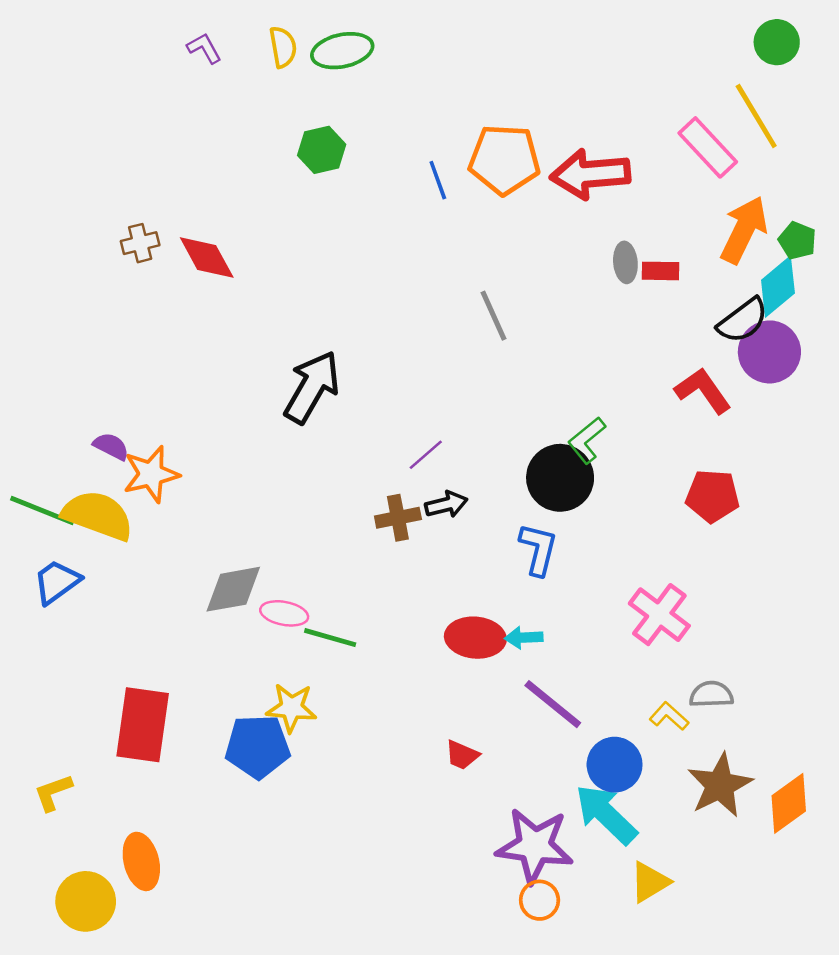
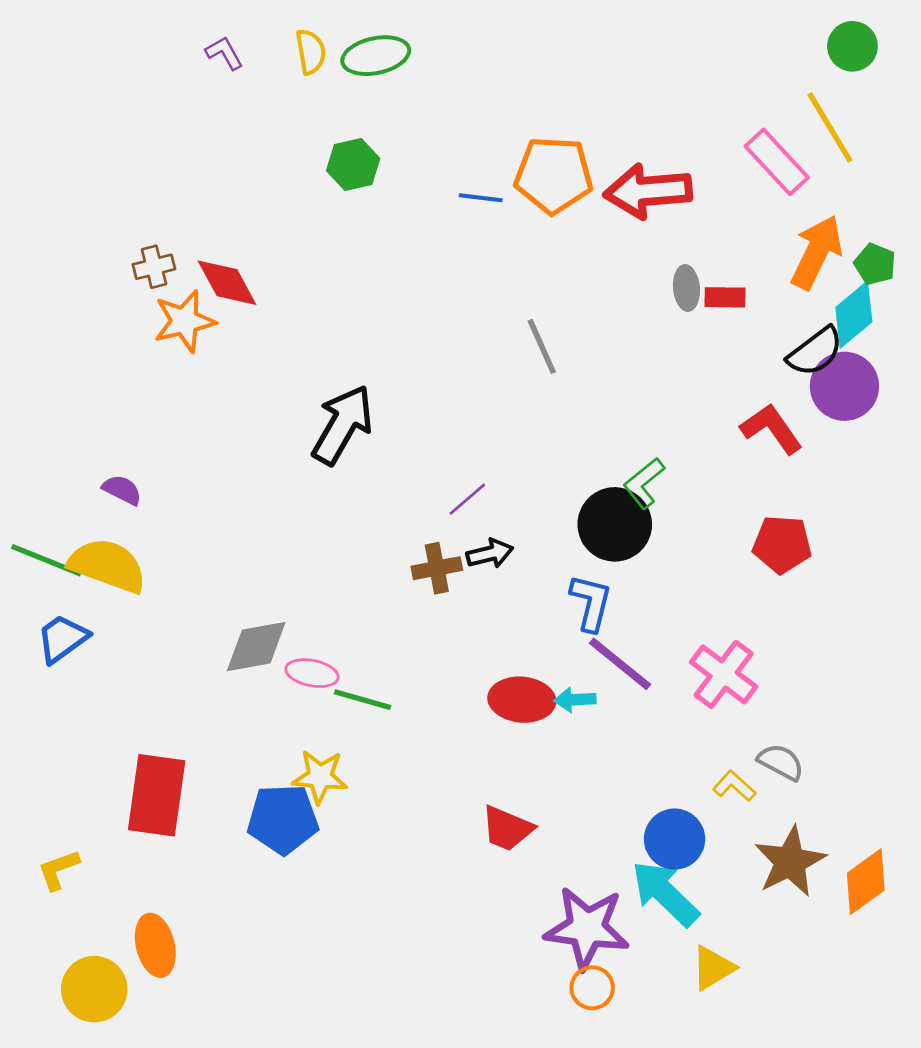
blue line: (438, 180) -> (481, 198), turned -63
orange star: (151, 474) -> (185, 321), moved
gray semicircle: (711, 694) -> (781, 762), turned 30
purple line: (553, 704) -> (620, 664), moved
red trapezoid: (462, 755) -> (507, 828), size x1.4

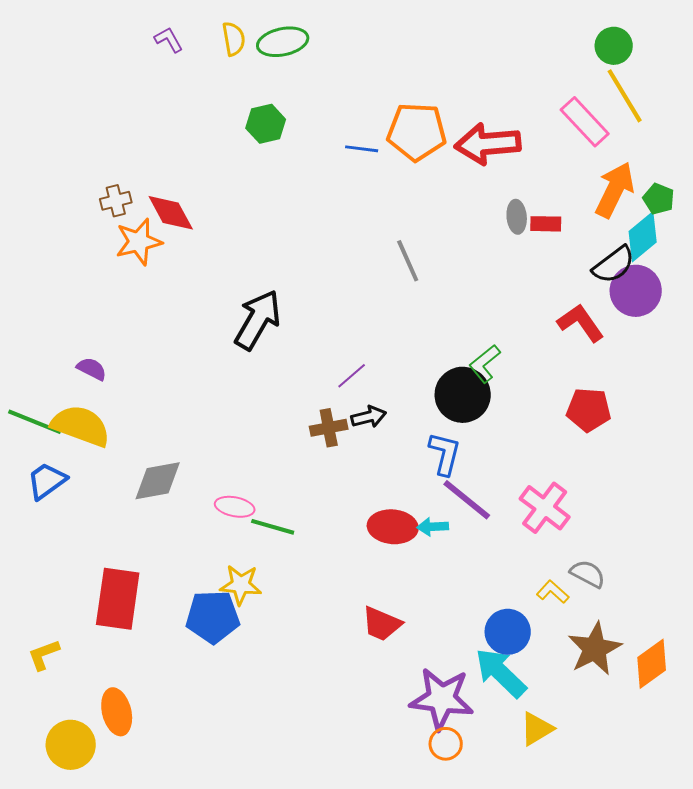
green circle: (852, 46) -> (614, 46), moved
gray diamond: (256, 647) -> (158, 481), moved

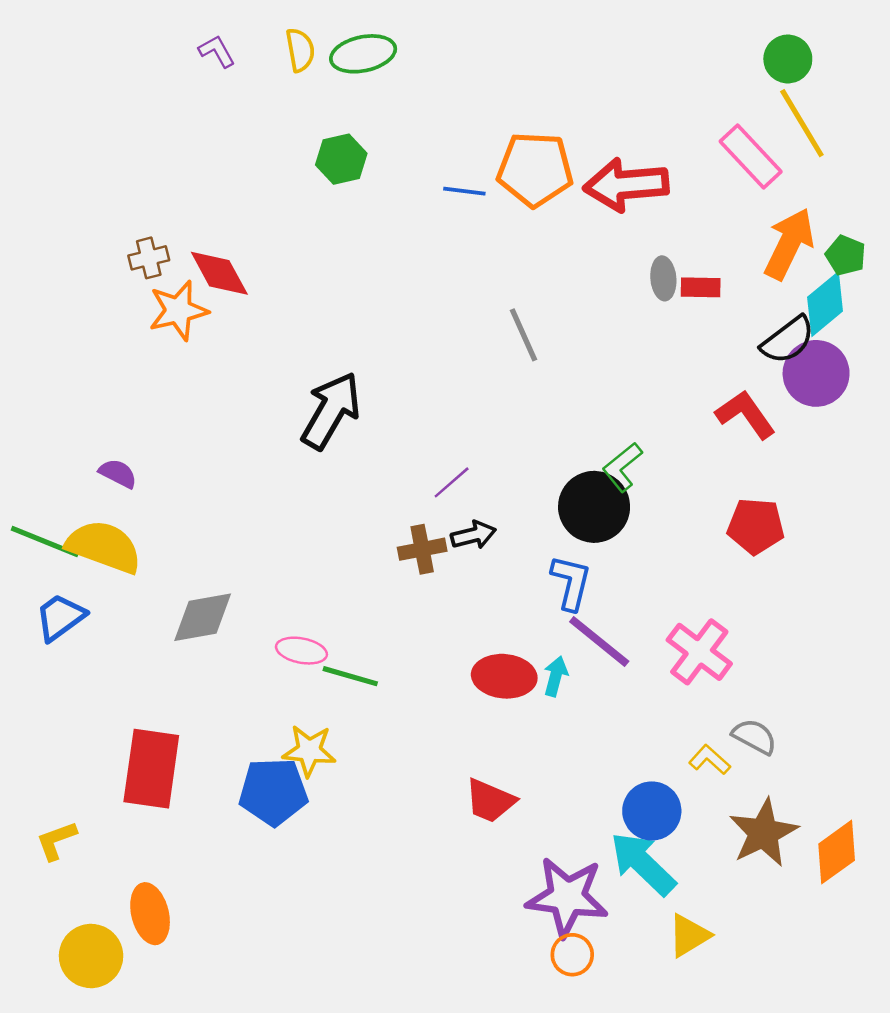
cyan arrow: (433, 527) -> (556, 676), turned 108

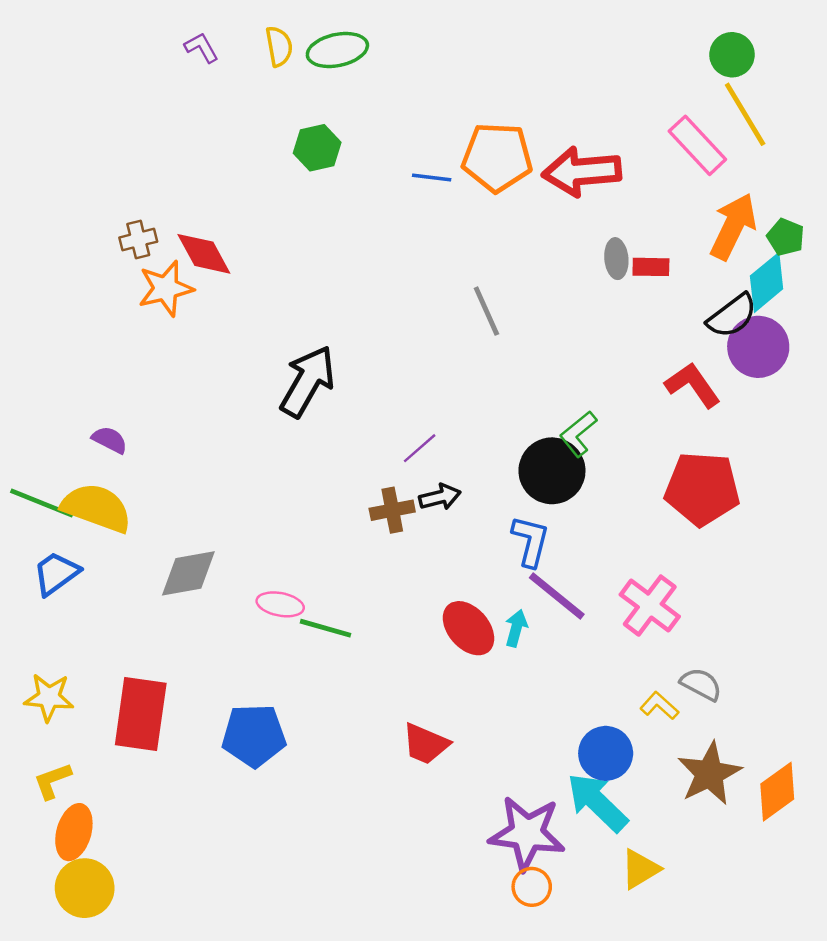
red pentagon: (756, 526) -> (702, 489), size x1.4
red ellipse: (504, 676) -> (469, 628), turned 44
yellow star: (309, 751) -> (49, 697), moved
red trapezoid: (490, 801) -> (426, 744), moved
orange ellipse: (150, 914) -> (74, 832), moved, turned 30

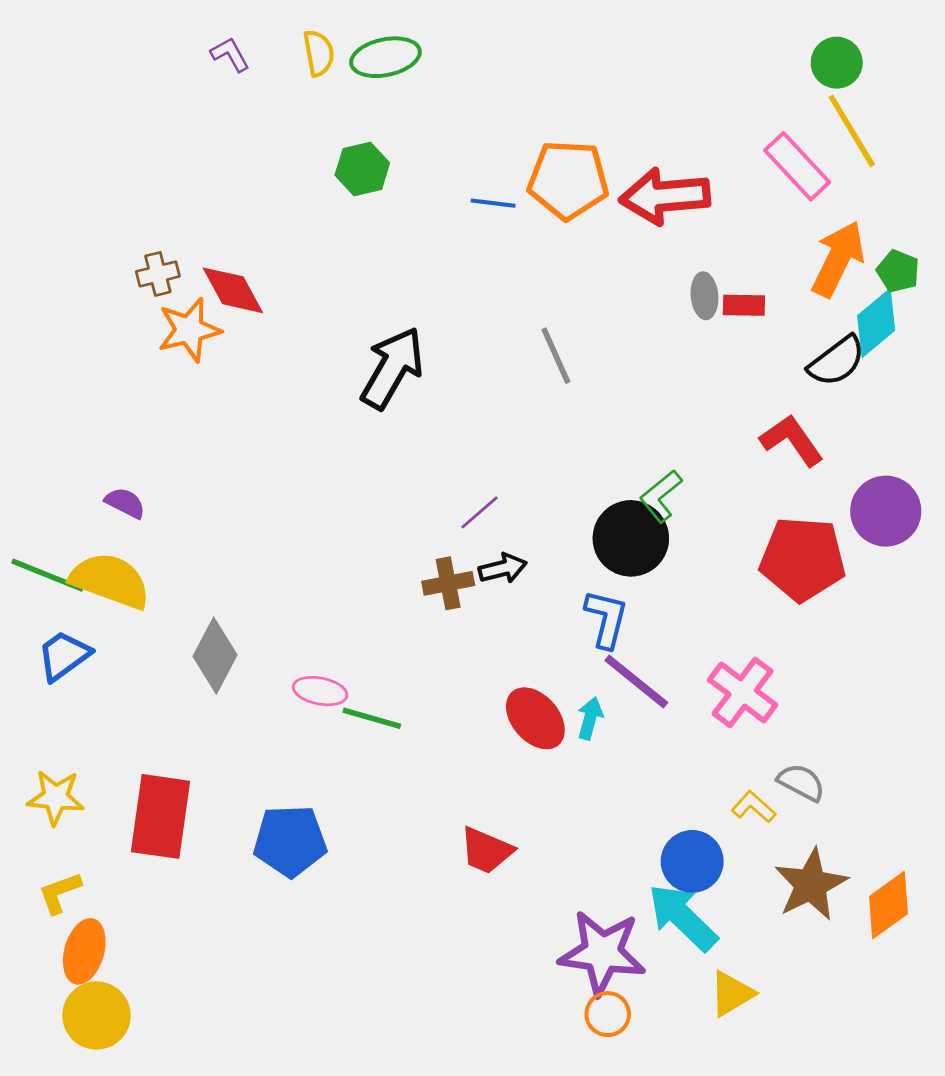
purple circle: (758, 347) -> (886, 511), moved
black arrow: (308, 381) -> (392, 368), moved
gray diamond: (188, 573) -> (215, 656), turned -52

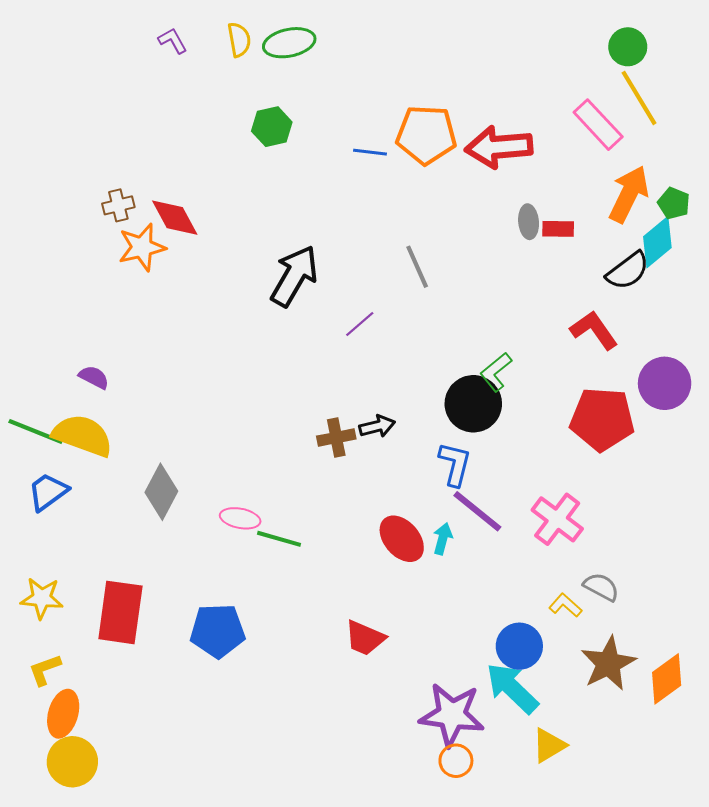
purple line: (480, 512) -> (360, 324), moved

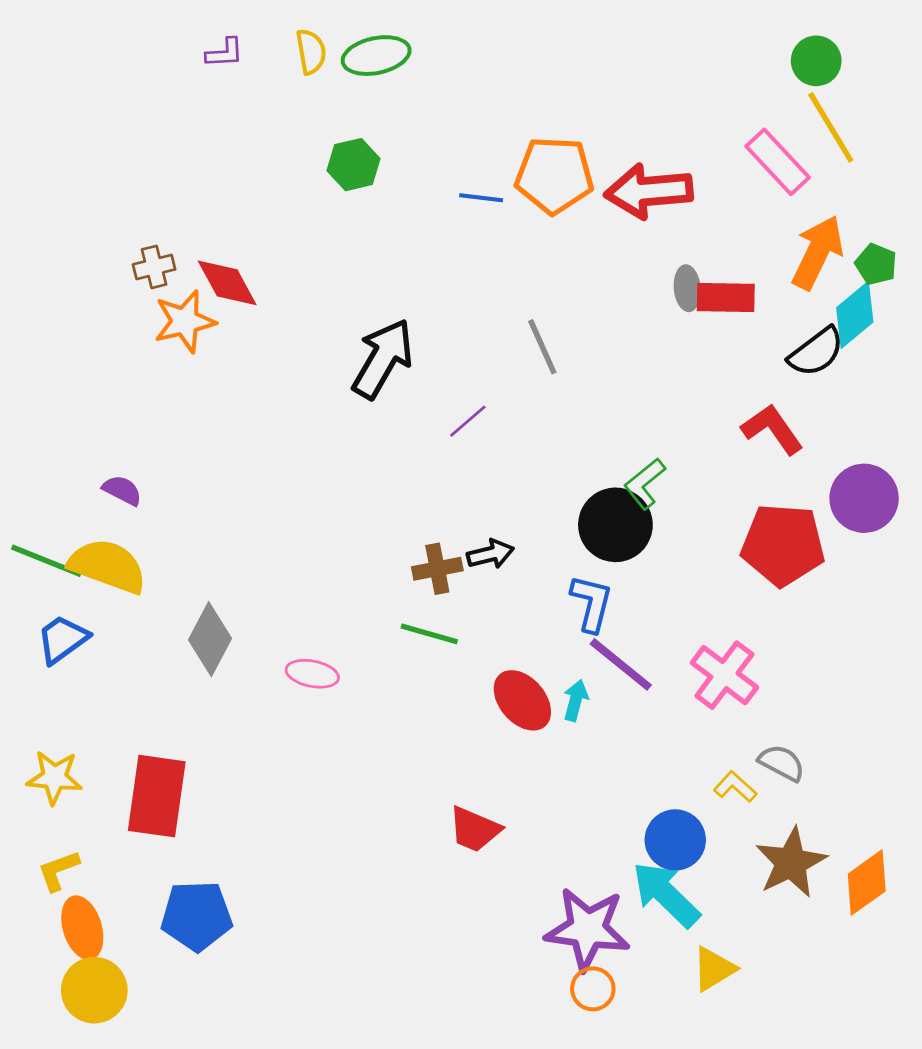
purple L-shape: (173, 41) -> (225, 53), turned 116
red rectangle: (558, 229) -> (726, 298), size x1.4
green line: (279, 539) -> (429, 634), moved
blue pentagon: (218, 631) -> (197, 916), moved
orange ellipse: (63, 714) -> (82, 928), turned -33

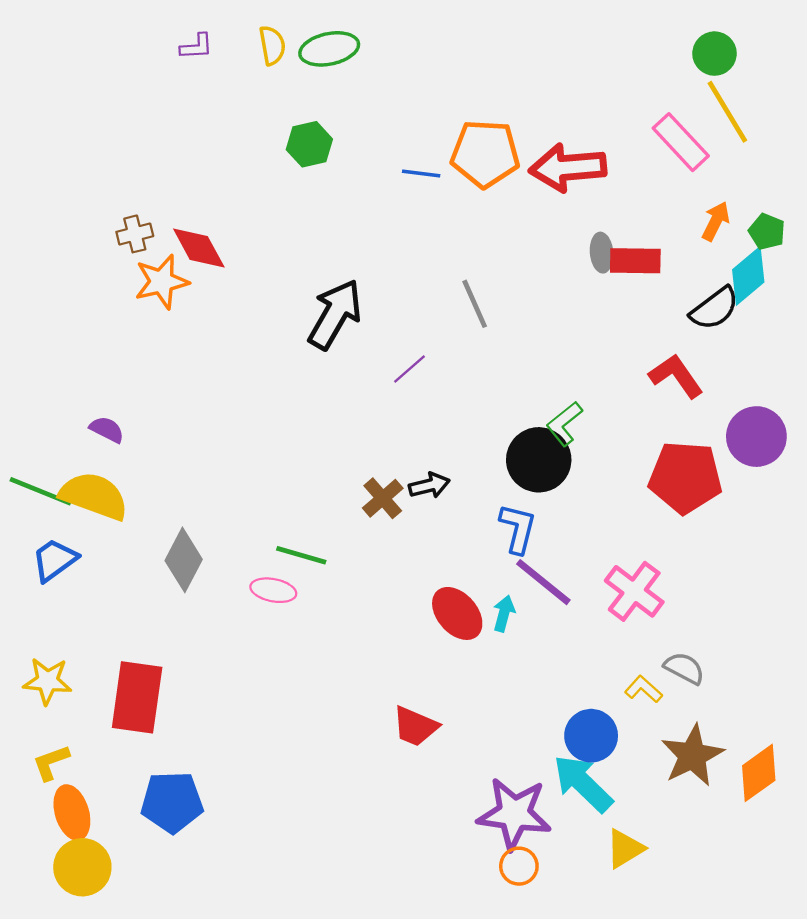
orange arrow: (818, 252) -> (716, 221), size x0.6
brown cross: (437, 569) -> (383, 498), turned -30
green line: (429, 634) -> (301, 555), moved

